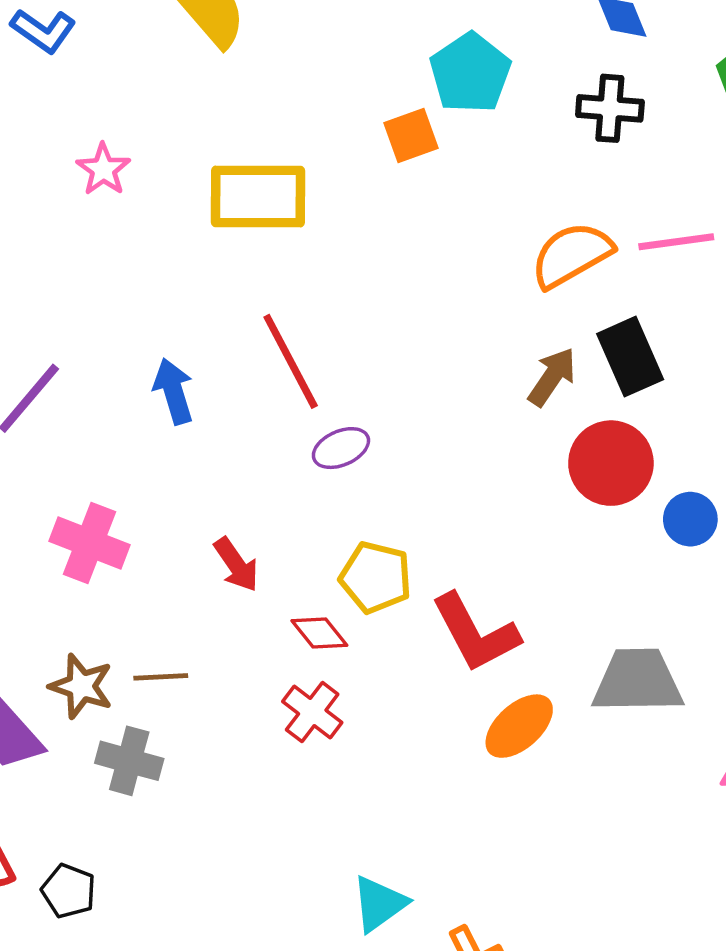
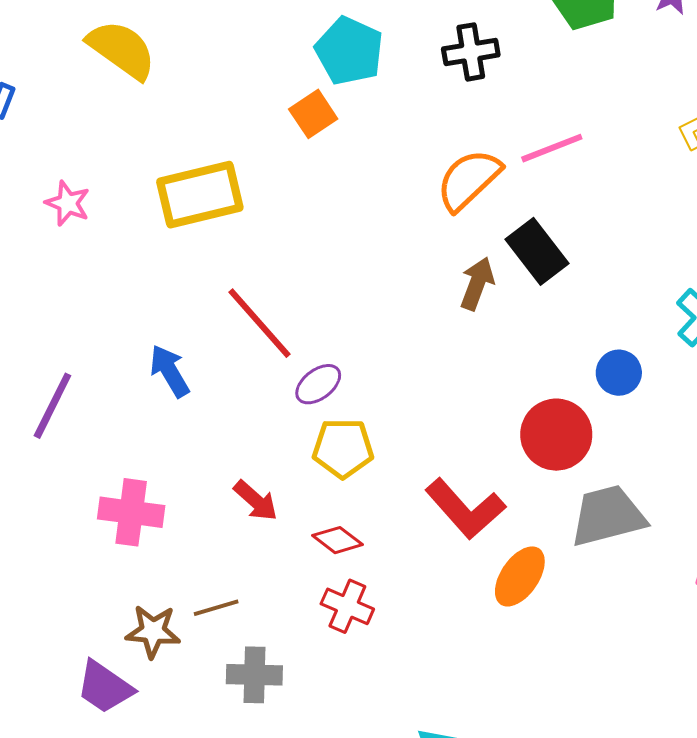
red circle: (611, 463) -> (556, 435), moved
yellow pentagon: (376, 577) -> (343, 448), moved
gray cross: (129, 761) -> (254, 675), moved

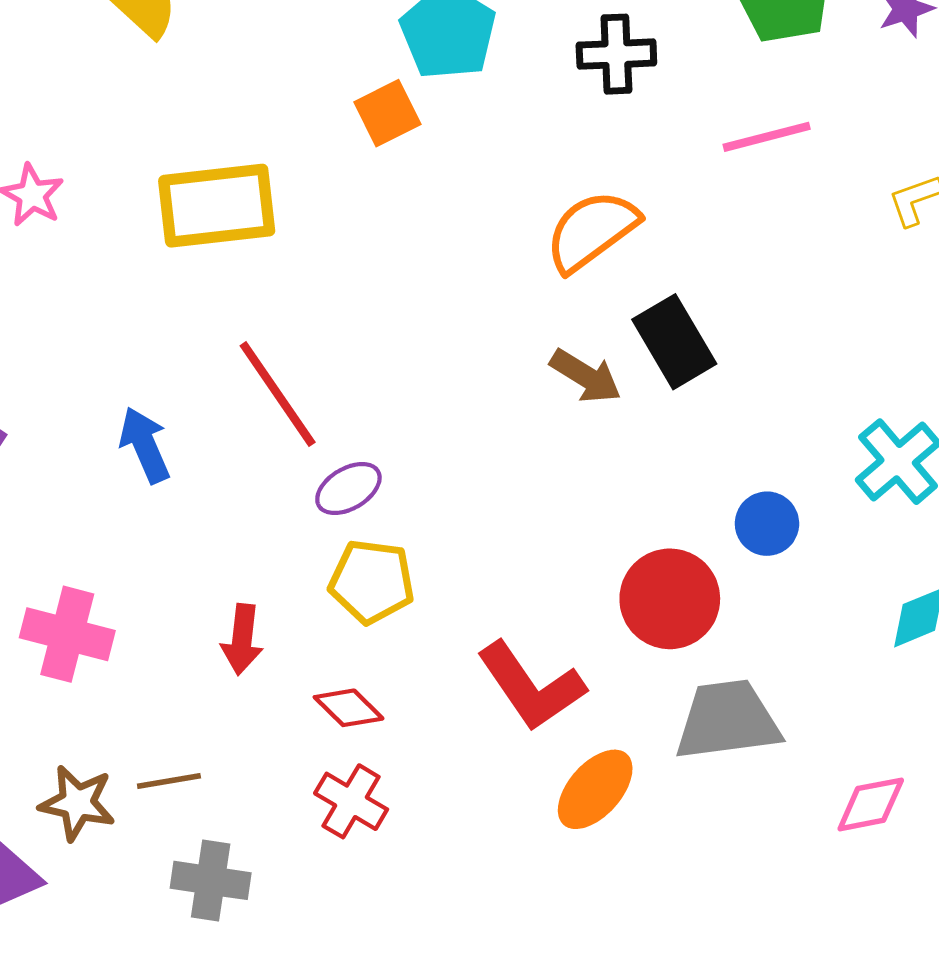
pink line: (552, 148) -> (767, 137), moved
brown arrow: (477, 284) -> (586, 376), turned 94
red arrow: (256, 501) -> (242, 639), turned 48

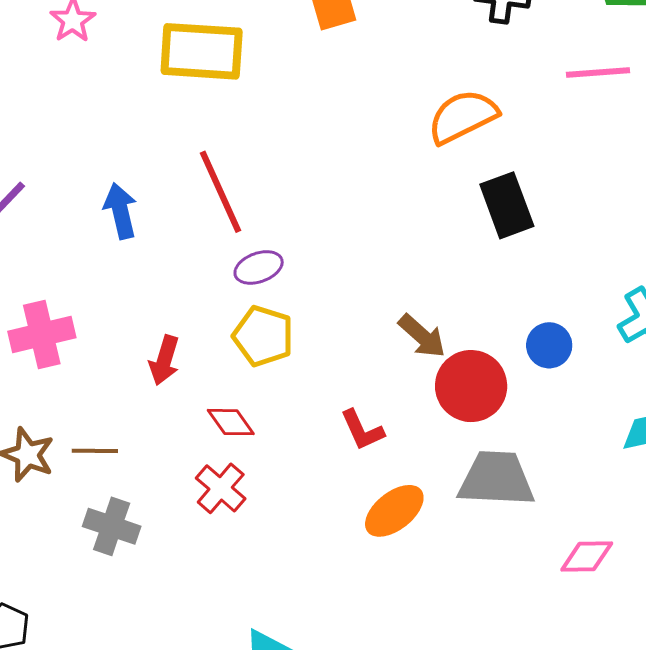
brown arrow: (586, 376) -> (422, 336), moved
pink cross: (67, 634) -> (42, 334), turned -38
red L-shape: (531, 686) -> (362, 430), size x0.6

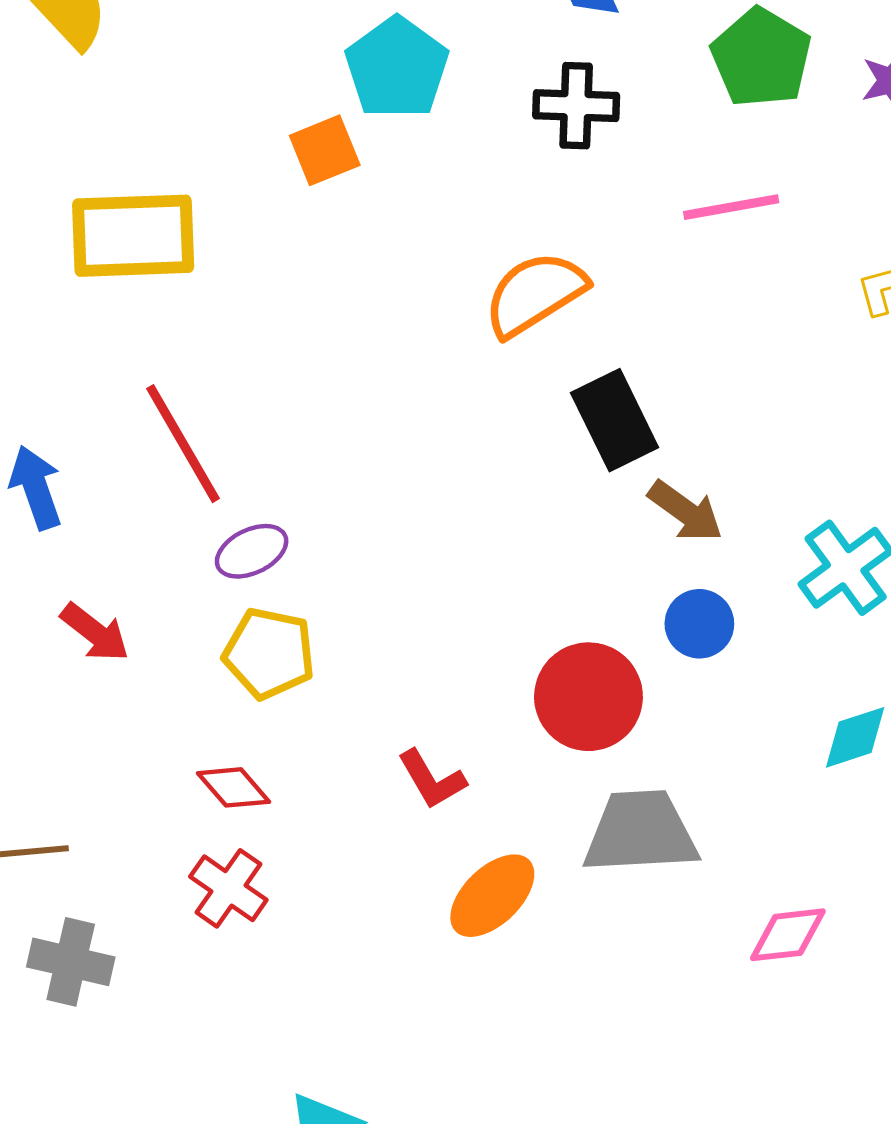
brown arrow: (422, 336) -> (685, 511), moved
red arrow: (164, 360) -> (95, 632), moved, turned -63

